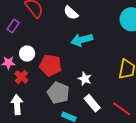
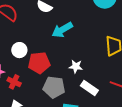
white circle: (27, 54) -> (19, 50), moved

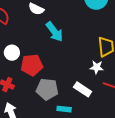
cyan arrow: (62, 30) -> (54, 32), turned -95
white star: (76, 66) -> (97, 67), moved

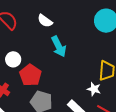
red pentagon: (32, 65) -> (30, 75), turned 30

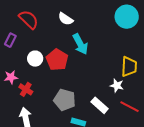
red pentagon: (30, 75) -> (57, 60), moved

